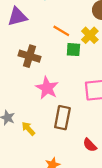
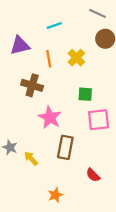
orange line: (61, 31) -> (49, 59), moved, turned 49
yellow cross: (90, 35) -> (76, 58), moved
green square: (73, 50) -> (85, 94), moved

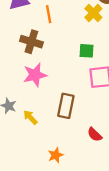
yellow cross: (76, 58) -> (93, 13), moved
pink star: (50, 117) -> (35, 75), moved, turned 30

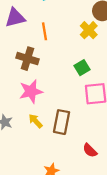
green square: (87, 51) -> (82, 68), turned -35
yellow arrow: (30, 117) -> (35, 121), moved

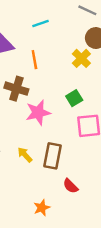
pink star: (31, 91) -> (38, 113), moved
red semicircle: (90, 150) -> (71, 186), moved

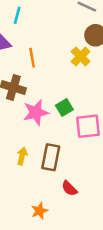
cyan line: (40, 24) -> (17, 15), moved, turned -56
green square: (74, 98) -> (64, 107), moved
yellow arrow: (25, 155) -> (22, 156), turned 56

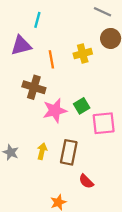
yellow cross: (81, 56) -> (83, 54), moved, turned 30

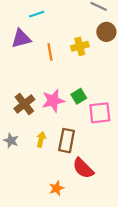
cyan line: (37, 20) -> (37, 14), turned 56
brown cross: (34, 87) -> (24, 104), moved, turned 35
red semicircle: (86, 181) -> (83, 168), size x1.5

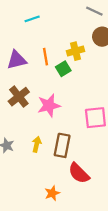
purple triangle: (21, 39) -> (17, 60), moved
green square: (79, 96) -> (63, 69), moved
brown cross: (24, 104) -> (19, 97), moved

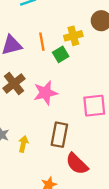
yellow arrow: (37, 144) -> (23, 144), moved

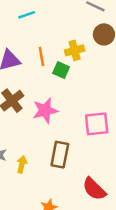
green square: (61, 54) -> (61, 70), turned -35
red semicircle: (77, 164) -> (94, 189), moved

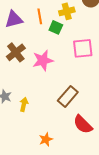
pink square: (97, 124) -> (83, 48), moved
brown rectangle: (60, 155) -> (68, 96), moved, turned 30

